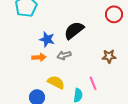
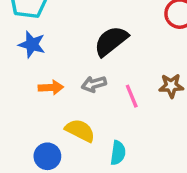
blue star: (47, 39) -> (32, 44), moved
pink line: (93, 83) -> (132, 96), moved

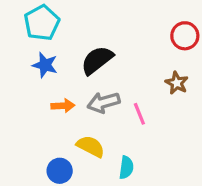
black semicircle: (111, 41) -> (97, 60), moved
gray arrow: (94, 84) -> (104, 102), size x1.4
brown star: (171, 86) -> (177, 83), moved, turned 30

